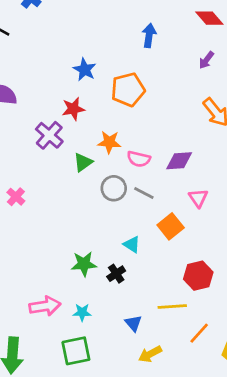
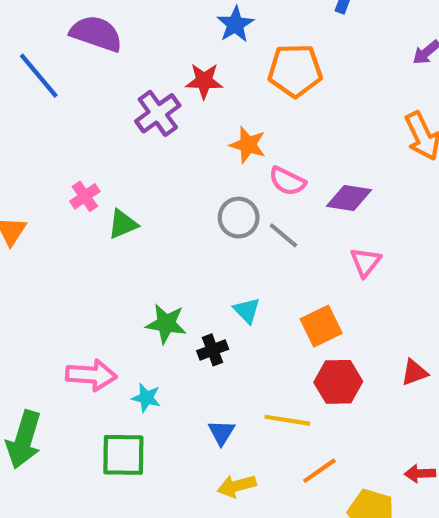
green triangle: (83, 162) -> (123, 224), moved
orange square: (171, 226) -> (321, 326), moved

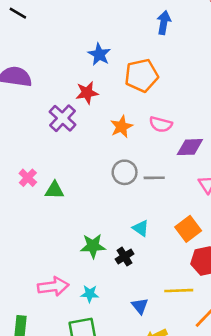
orange star: (248, 145) -> (121, 127), turned -30
pink semicircle: (287, 181) -> (161, 124), moved
green triangle: (123, 224) -> (54, 190), turned 36
gray line: (283, 235) -> (154, 178), turned -30

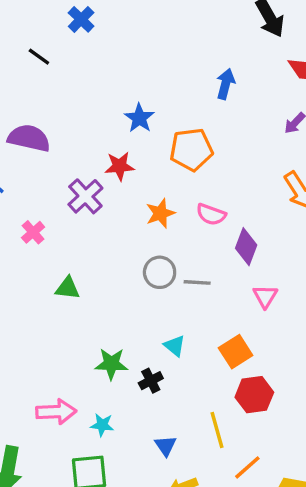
purple diamond: (190, 147) -> (246, 247), turned -72
pink cross: (28, 178) -> (33, 232), moved
yellow line: (179, 291) -> (217, 430), turned 72

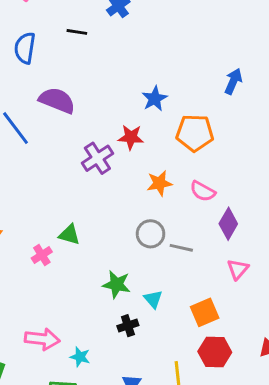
black line: (39, 57) -> (77, 32), turned -36
pink cross: (33, 232) -> (42, 255), moved
green star: (111, 364) -> (117, 284), moved

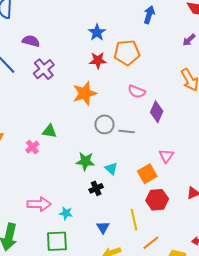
purple semicircle: (57, 100) -> (31, 41), size x0.7
red star: (131, 137) -> (98, 60), moved
purple cross: (97, 158) -> (44, 69), moved
orange star: (159, 183) -> (85, 93), moved, size x1.4
pink triangle: (238, 269) -> (166, 156), moved

